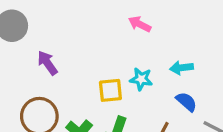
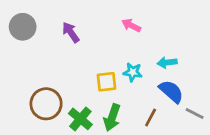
purple arrow: (47, 63) -> (71, 32), moved
blue semicircle: (186, 102) -> (171, 91), size x1.4

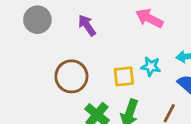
pink arrow: (131, 25) -> (149, 18), size x1.4
brown circle: (46, 104) -> (71, 76), moved

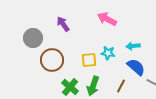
gray circle: (37, 20) -> (33, 38), moved

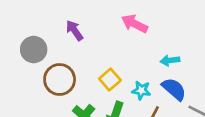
cyan star: (108, 53) -> (141, 90), moved
yellow square: (89, 60) -> (110, 80), turned -35

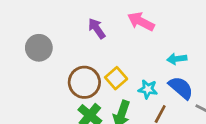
purple arrow: (75, 30) -> (97, 28), moved
brown circle: (60, 80) -> (84, 82), moved

